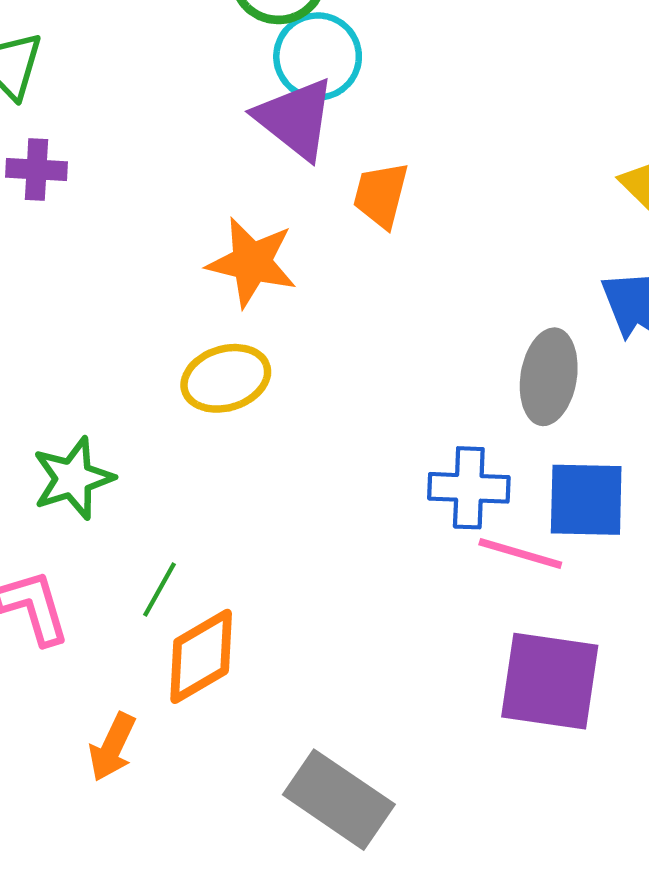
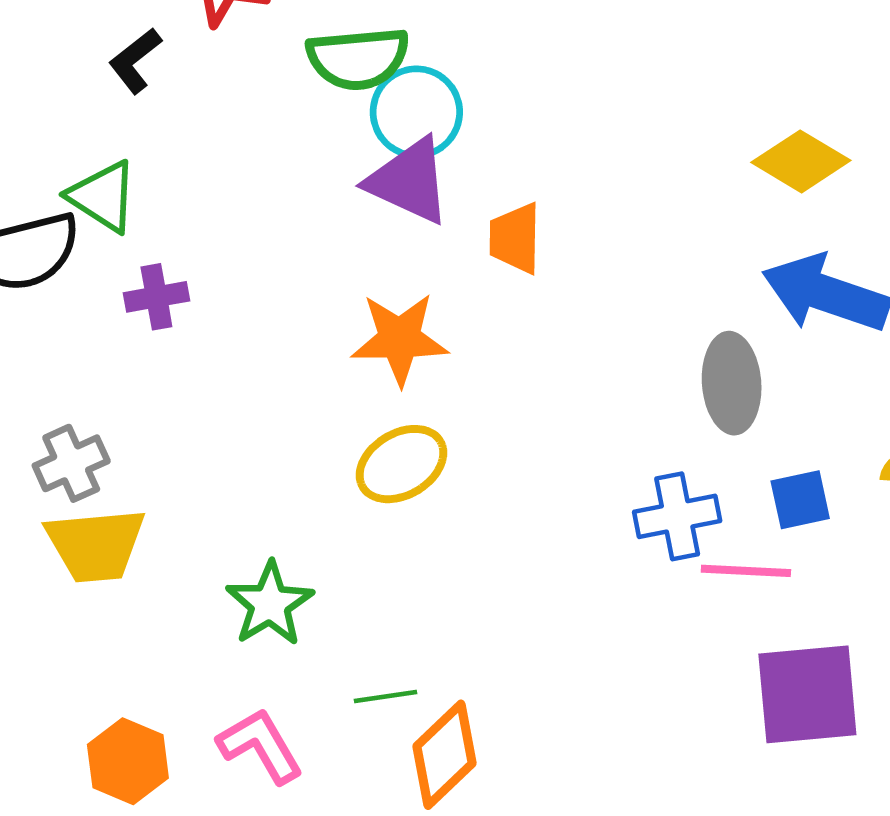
blue square: (586, 500) -> (800, 500), size x0.7
green line: (159, 590) -> (386, 696), turned 66

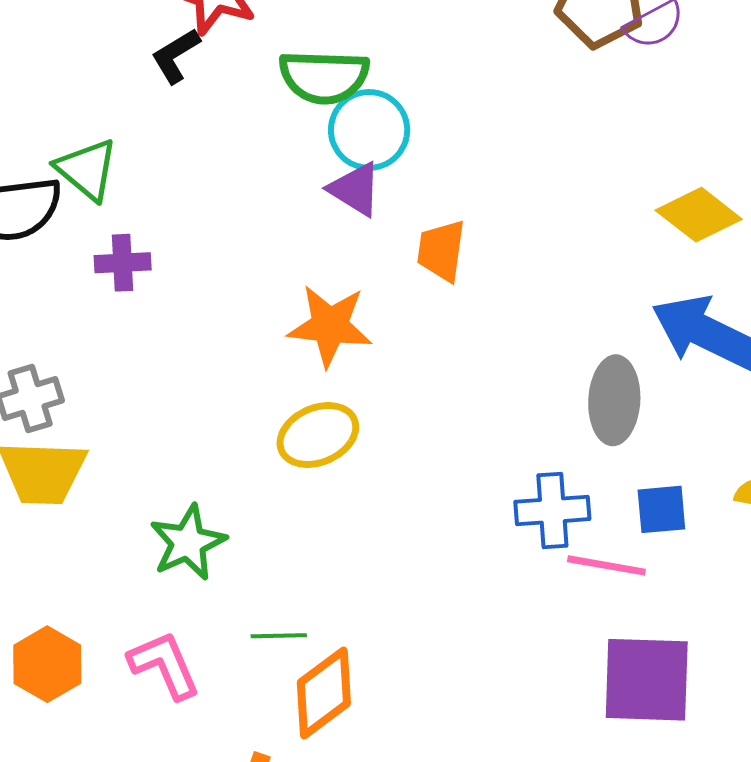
black L-shape: (135, 61) -> (176, 56), moved
purple triangle: (409, 181) -> (355, 189), size x0.7

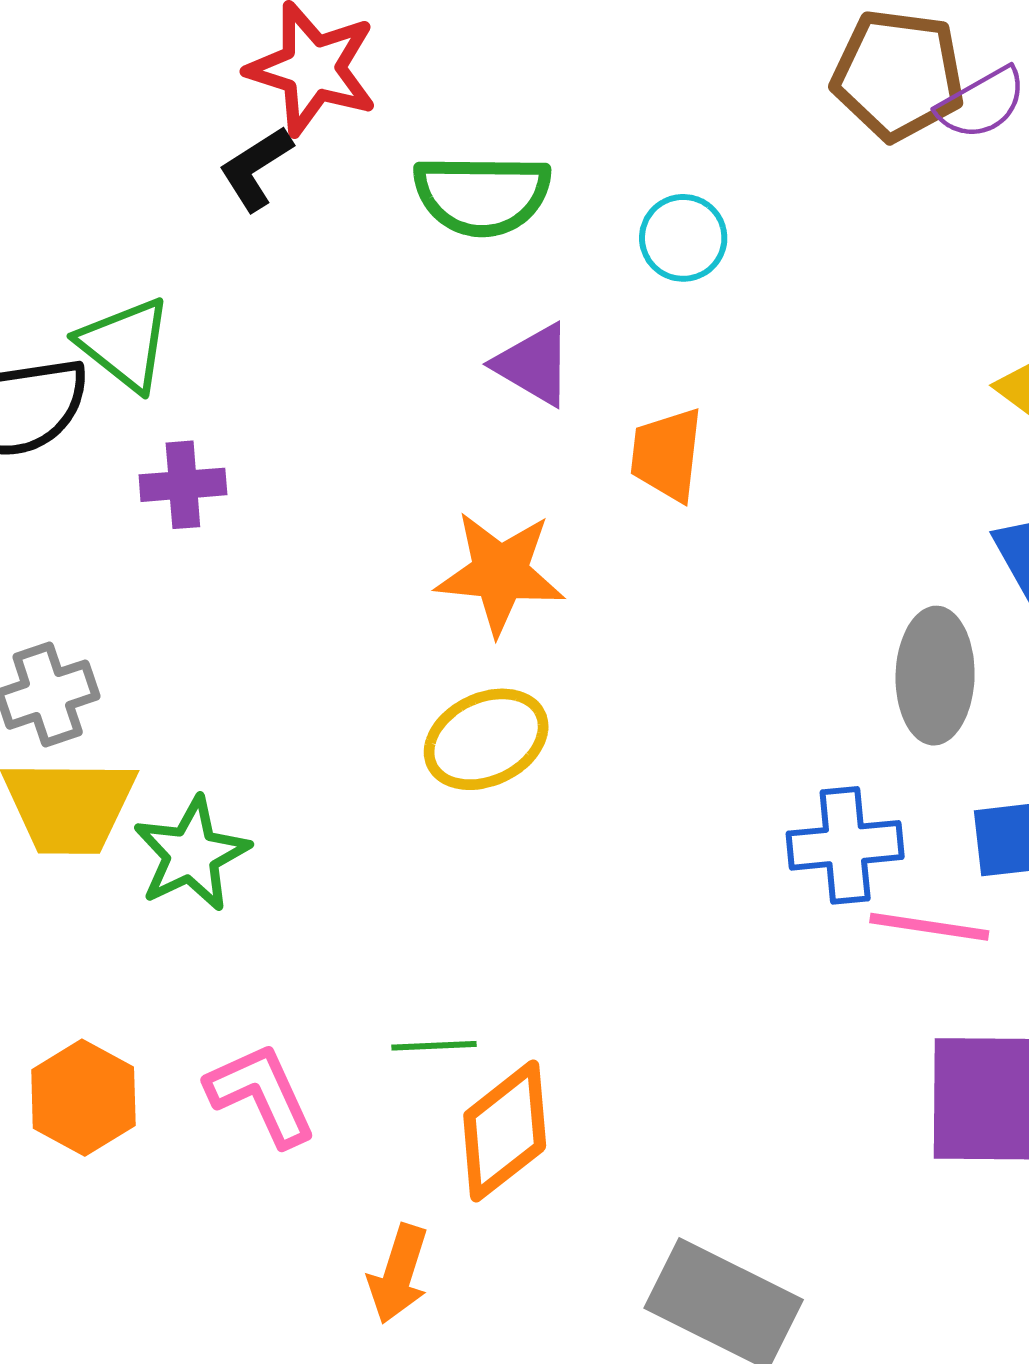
cyan circle: (369, 130) -> (683, 238), moved, size x0.7
green star: (188, 543) -> (191, 854), moved

